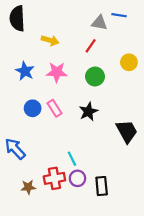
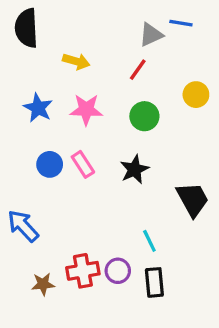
gray triangle: (99, 23) -> (151, 35), turned -35
cyan line: (72, 159) -> (149, 241), moved

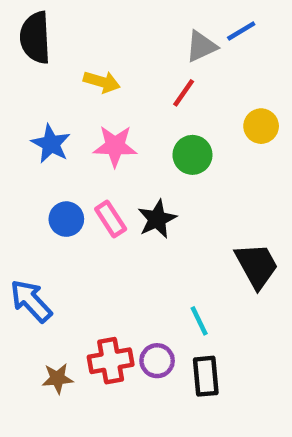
blue line: (181, 23) -> (241, 31), turned -40
black star: (134, 169) -> (157, 219), moved

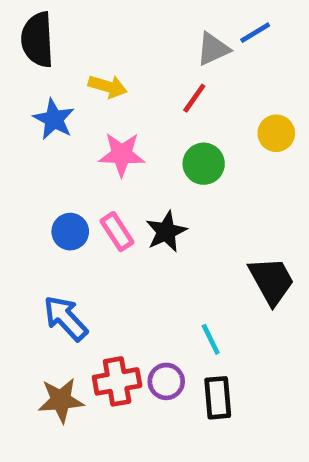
blue star: (51, 144) -> (54, 119), moved
blue arrow: (31, 301) -> (66, 318), moved
brown star: (57, 378) -> (61, 400), size x1.4

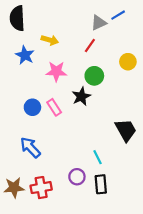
black star: (166, 232) -> (81, 96), moved
red cross: (117, 381) -> (41, 188), moved
brown star: (61, 400) -> (14, 188), moved

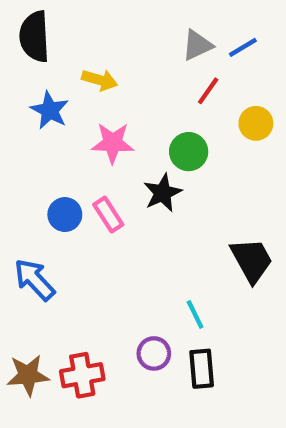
blue line: (118, 15) -> (243, 47), moved
red line: (90, 45) -> (208, 91), moved
blue arrow: (30, 147) -> (34, 280), moved

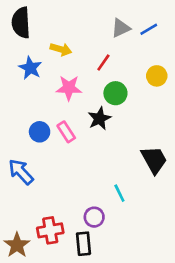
red line: (208, 91) -> (103, 63), moved
black rectangle: (202, 369) -> (84, 244), moved
brown star: (28, 375) -> (17, 245), moved, turned -30

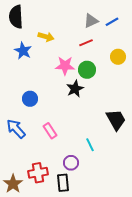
red line: (103, 63) -> (86, 43), moved, turned 32
pink star: (69, 88) -> (65, 66), moved
pink rectangle: (66, 132) -> (50, 131), moved

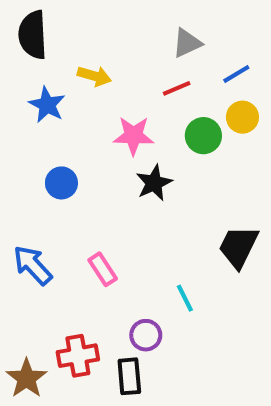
blue line: (112, 22) -> (236, 74), moved
green circle: (87, 70) -> (203, 136), moved
blue circle: (30, 99) -> (61, 183), moved
black trapezoid: (116, 120) -> (238, 247), turned -125

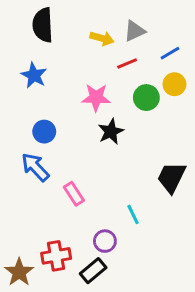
black semicircle: (33, 35) -> (43, 25), moved
yellow arrow: (94, 76) -> (102, 38), moved
blue arrow: (33, 265) -> (35, 167), moved
black rectangle: (129, 376) -> (93, 271), turned 55

